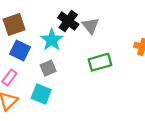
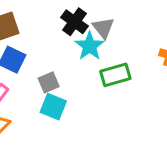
cyan star: (52, 40) -> (90, 46), moved
cyan square: (41, 94) -> (53, 107), moved

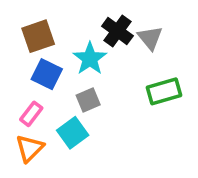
cyan star: (90, 46) -> (90, 59), moved
cyan square: (53, 107) -> (73, 133), moved, turned 32

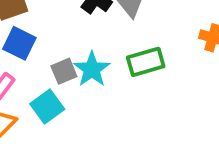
cyan star: (90, 59) -> (92, 69), moved

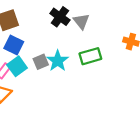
cyan square: (47, 106) -> (17, 66), moved

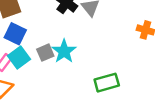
green rectangle: (90, 56) -> (107, 83), moved

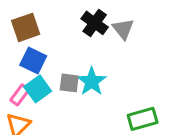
gray square: (45, 53) -> (69, 83), turned 30

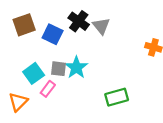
blue square: (33, 60) -> (53, 34), moved
pink rectangle: (20, 95) -> (48, 89), moved

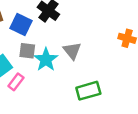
gray triangle: (101, 26) -> (72, 51), moved
gray square: (58, 69) -> (27, 51), moved

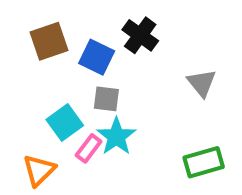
gray triangle: (72, 51) -> (202, 83), moved
cyan star: (46, 59) -> (116, 136), moved

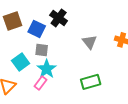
pink rectangle: (89, 148) -> (41, 83), moved

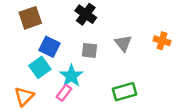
blue square: (37, 29) -> (50, 47), moved
gray square: (42, 50) -> (89, 50), moved

